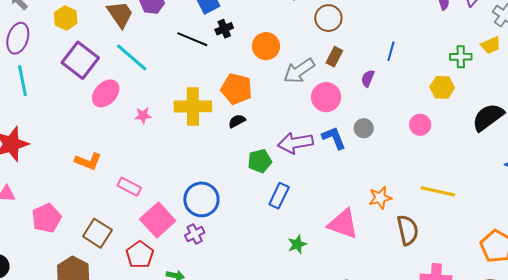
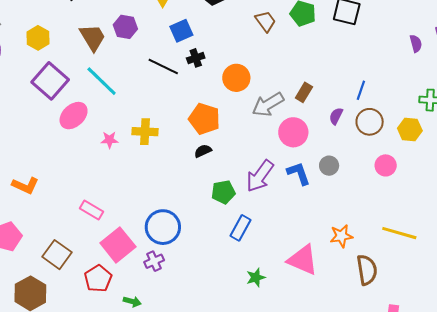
brown circle: (328, 18) -> (370, 122), moved
yellow cross: (193, 106) -> (145, 132), moved, size x0.7
purple arrow: (295, 143) -> (260, 176), turned -48
orange L-shape: (88, 161) -> (25, 186), moved

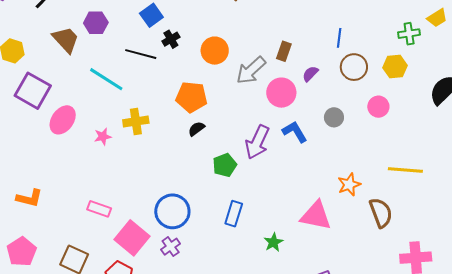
cyan line: (102, 81) -> (106, 79), moved
purple semicircle: (336, 116) -> (310, 74), moved, turned 30
gray circle: (329, 166) -> (334, 117), moved
blue rectangle: (241, 228) -> (234, 214), moved

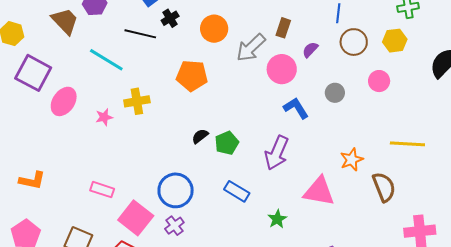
black semicircle: (196, 129) -> (200, 136), moved
purple arrow: (257, 142) -> (277, 153), moved
blue rectangle: (234, 214) -> (237, 191), turned -75

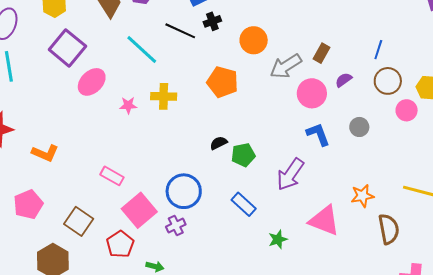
pink circle: (379, 81) -> (407, 110), moved

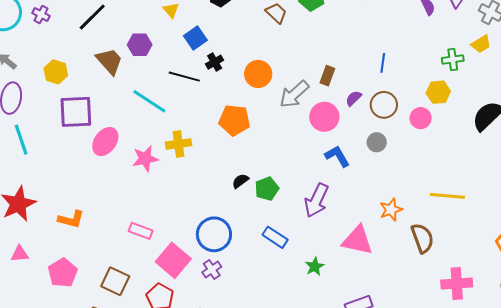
purple square: (67, 48) -> (76, 112), turned -33
brown circle: (388, 81) -> (384, 105), moved
pink star: (128, 105) -> (145, 159), size x1.5

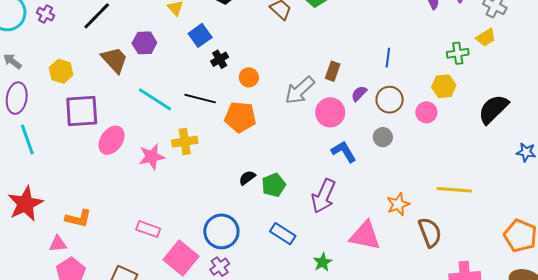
orange circle: (258, 74) -> (249, 77), moved, size x0.7
black line: (184, 77) -> (200, 99), moved
pink triangle: (20, 254) -> (58, 244), moved

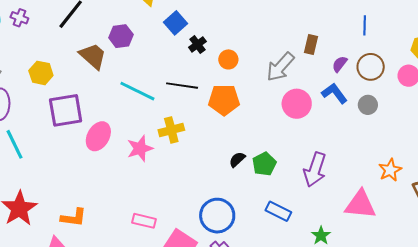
pink circle: (330, 112) -> (297, 104), moved
blue L-shape: (344, 152) -> (334, 93), moved

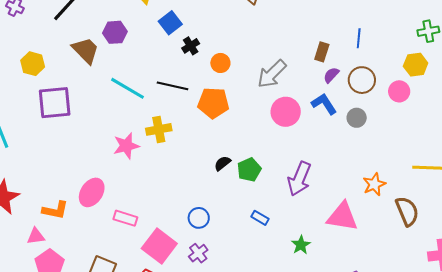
brown rectangle: (311, 45) -> (322, 52), moved
pink ellipse: (98, 136) -> (92, 192), moved
blue rectangle: (278, 211) -> (260, 218), size x0.7
blue circle: (217, 216) -> (199, 218), size x0.6

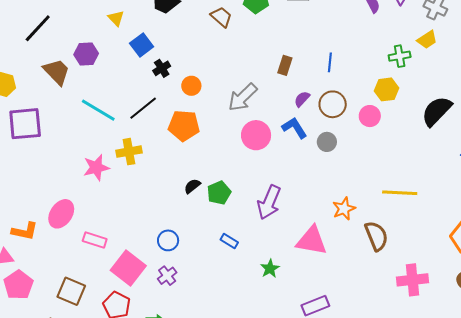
brown rectangle: (322, 52) -> (285, 65), moved
black line: (172, 86) -> (143, 108), turned -52

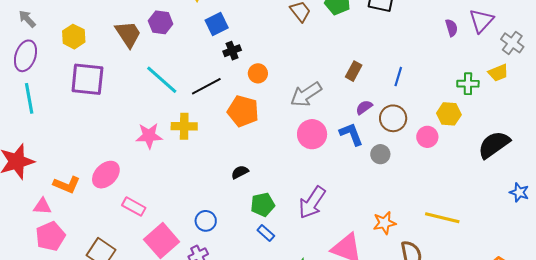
green pentagon: (219, 193) -> (263, 205), moved

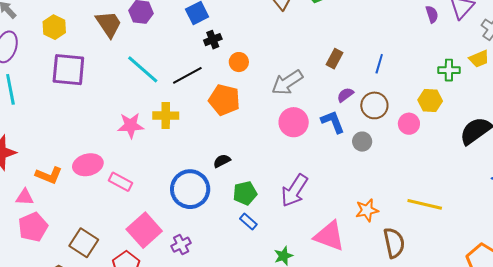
pink ellipse: (106, 175) -> (88, 165), turned 32
pink rectangle: (134, 207) -> (120, 182), moved
blue circle: (206, 221) -> (190, 189), moved, size x1.8

